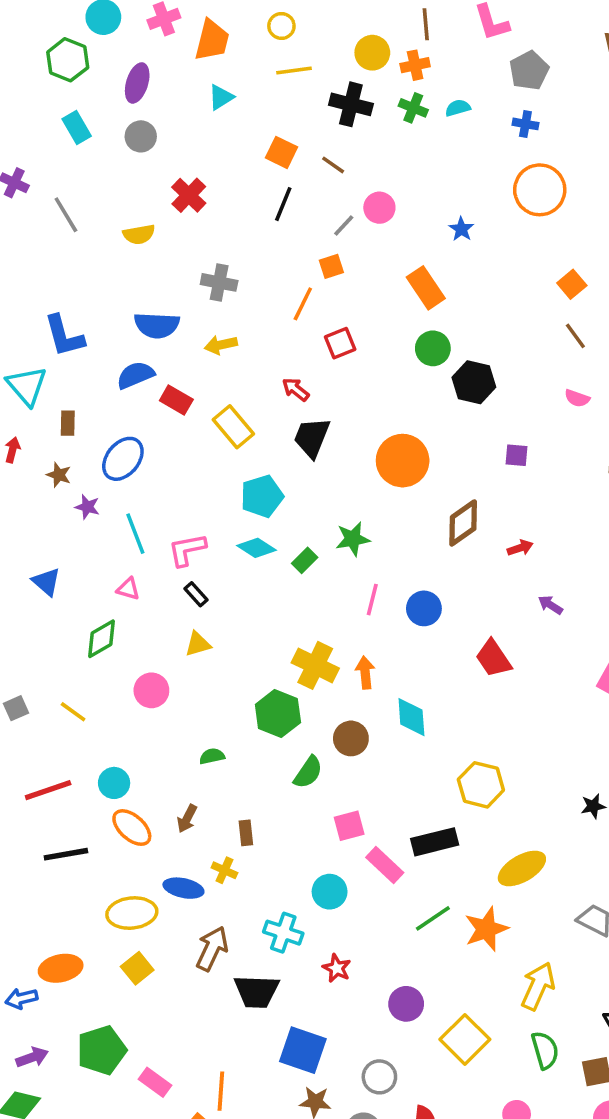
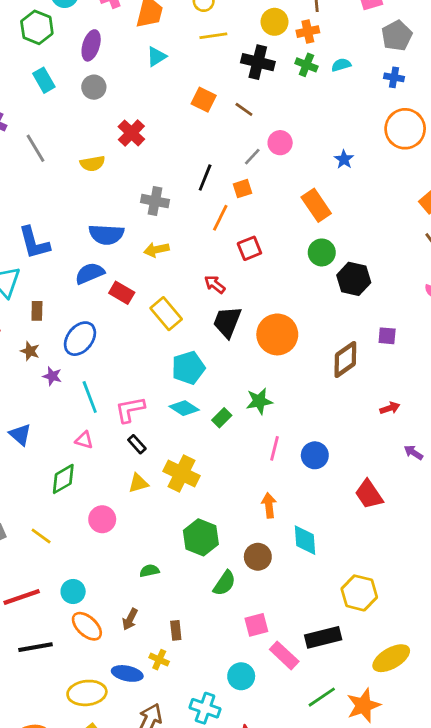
black line: (283, 204) -> (205, 177), moved
orange circle: (403, 461) -> (277, 334), moved
brown diamond: (463, 523) -> (345, 359), moved
yellow cross: (315, 665) -> (181, 473), moved

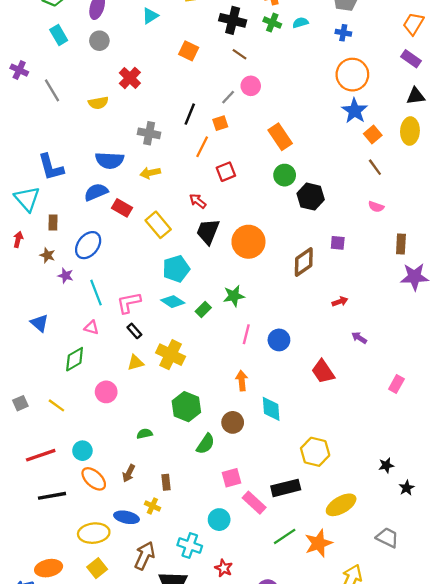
brown line: (244, 109) -> (239, 54), moved
blue star: (344, 159) -> (355, 111), moved, size x1.6

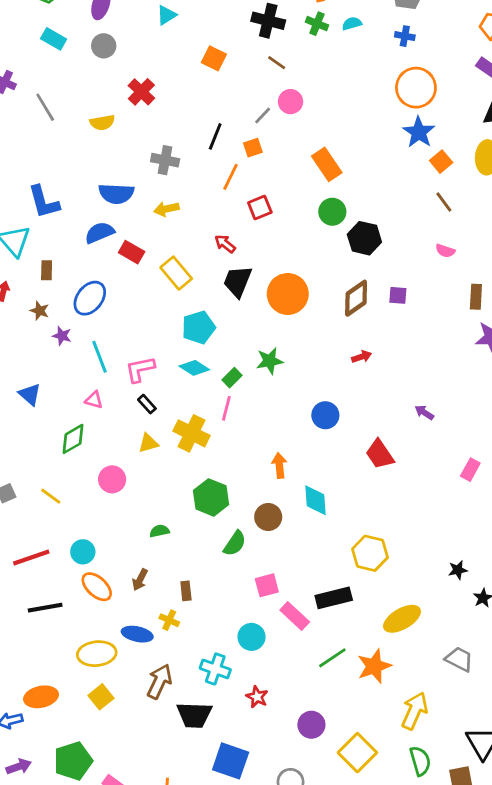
cyan rectangle: (59, 35) -> (54, 39), turned -30
brown diamond: (304, 262) -> (356, 298), moved
red arrow: (340, 302) -> (362, 357), moved
pink line: (246, 334) -> (226, 408), moved

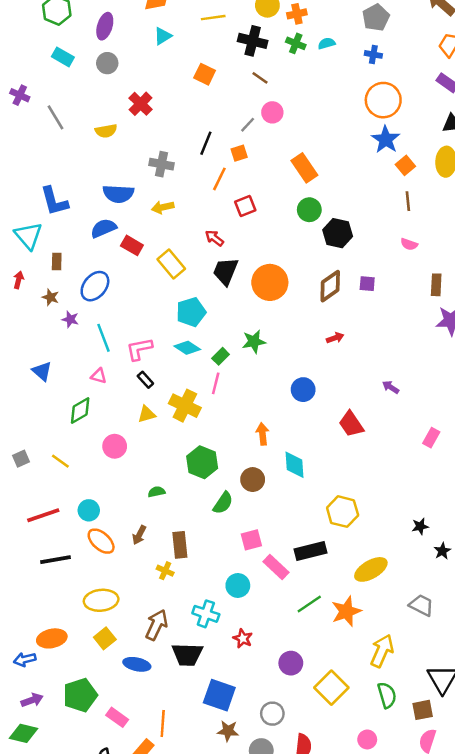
brown line: (444, 202) -> (408, 201), turned 30
brown rectangle: (186, 591) -> (180, 545), size x1.5
blue ellipse: (137, 634) -> (137, 664), moved

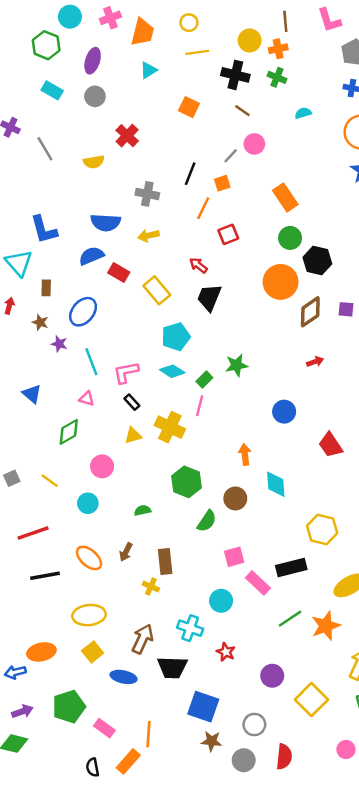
cyan semicircle: (327, 43) -> (303, 113), moved
orange circle: (270, 282) -> (281, 282), moved
cyan circle: (89, 510) -> (88, 503), moved

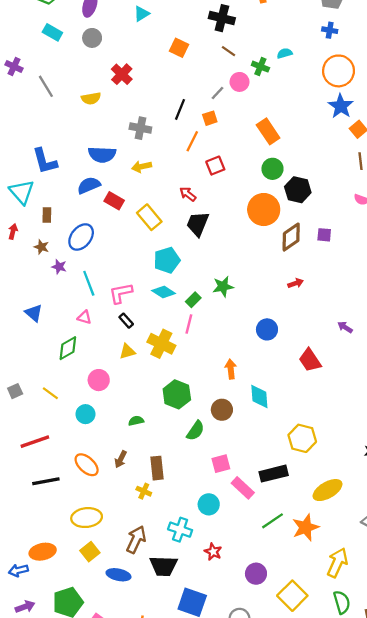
green cross: (277, 77) -> (260, 67), moved

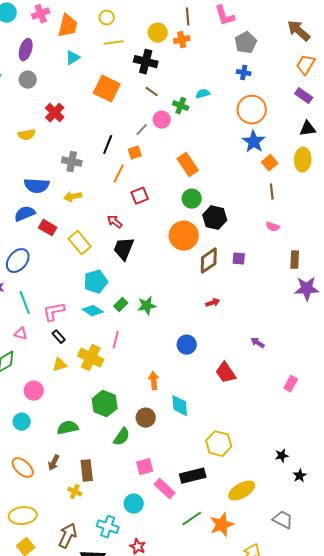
orange square: (179, 48) -> (107, 89), size x1.5
green rectangle: (193, 300) -> (121, 305), moved
green semicircle: (136, 421) -> (68, 428), size x1.5

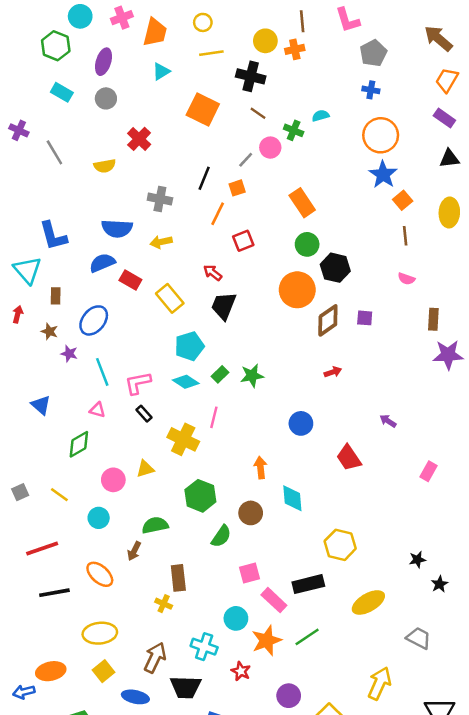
yellow ellipse: (303, 160) -> (449, 213), moved
yellow triangle: (60, 365) -> (145, 469), moved
brown arrow: (54, 463) -> (134, 551), moved
orange star: (222, 525) -> (267, 640), moved

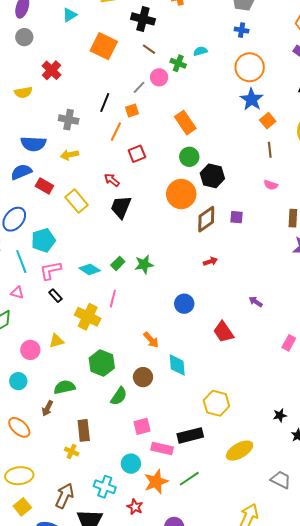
cyan pentagon: (189, 346) -> (43, 240), moved
orange arrow: (260, 468) -> (151, 340), turned 144
pink rectangle: (274, 600) -> (162, 449), turned -30

